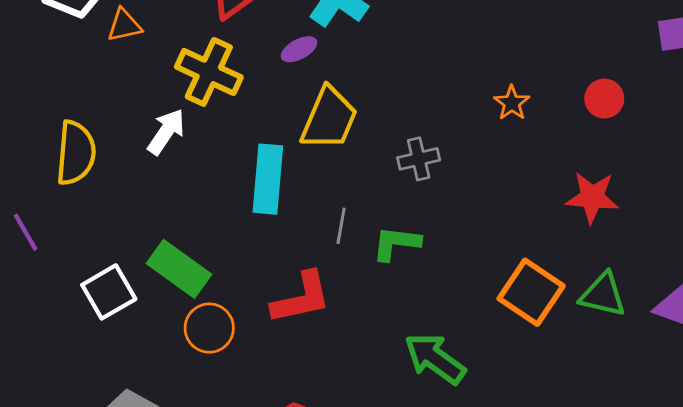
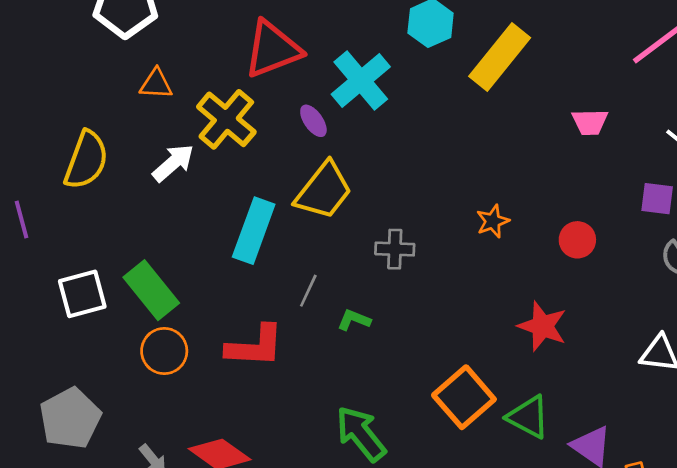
orange triangle: (124, 25) -> (156, 84), moved
purple ellipse: (299, 49) -> (313, 121), turned 68
green L-shape: (396, 243) -> (354, 320), size x0.7

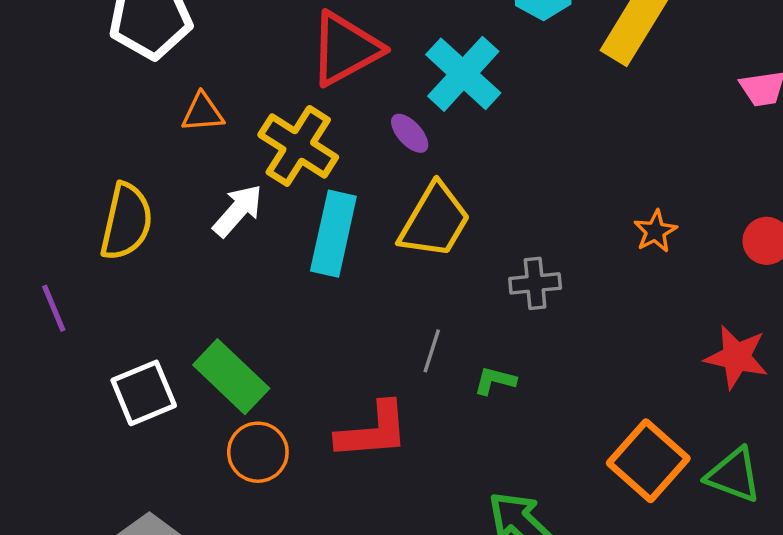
cyan rectangle: (254, 231) -> (333, 234), moved

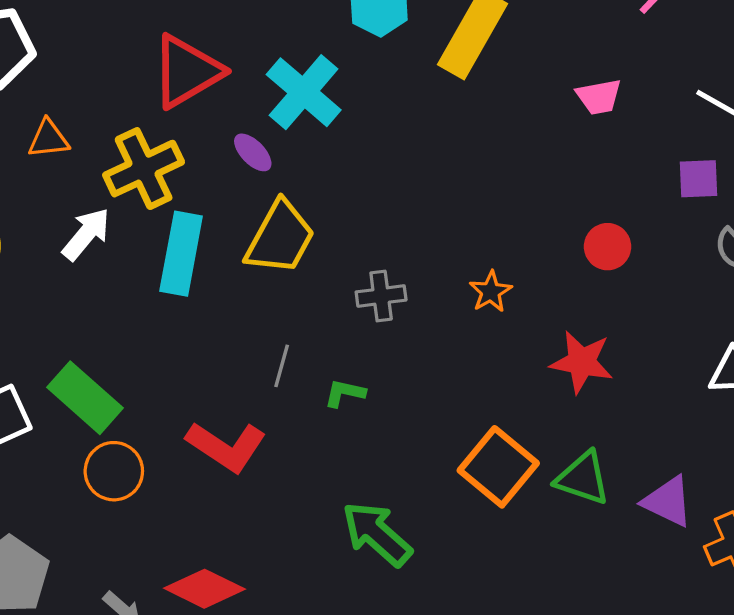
yellow cross: (298, 146) -> (144, 169), turned 34
orange star: (655, 231) -> (491, 292), moved
red L-shape: (373, 431) -> (226, 447), turned 40

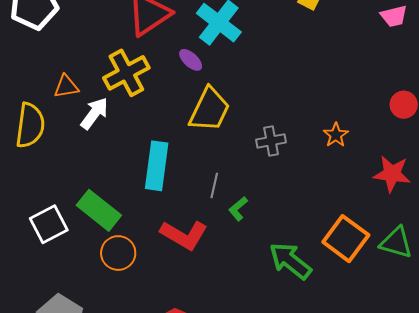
orange triangle: (48, 139) -> (66, 87), moved
cyan rectangle: (181, 254) -> (157, 166), moved
green L-shape: (345, 393) -> (238, 209), moved, turned -50
green arrow: (377, 534) -> (290, 261), moved

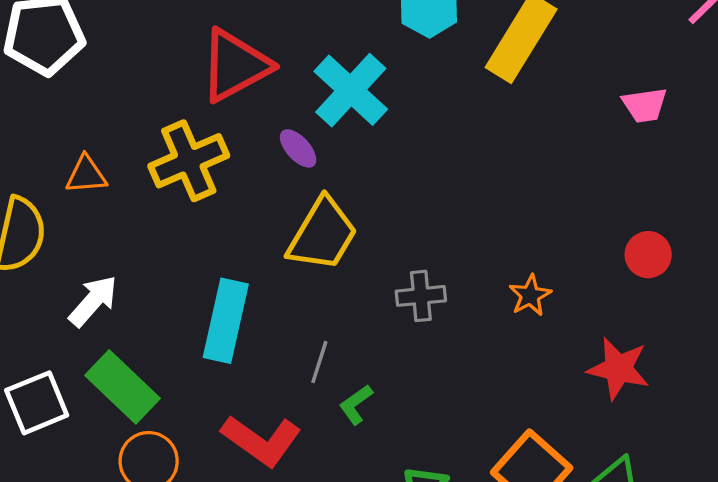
white arrow: (94, 113) -> (93, 301), moved

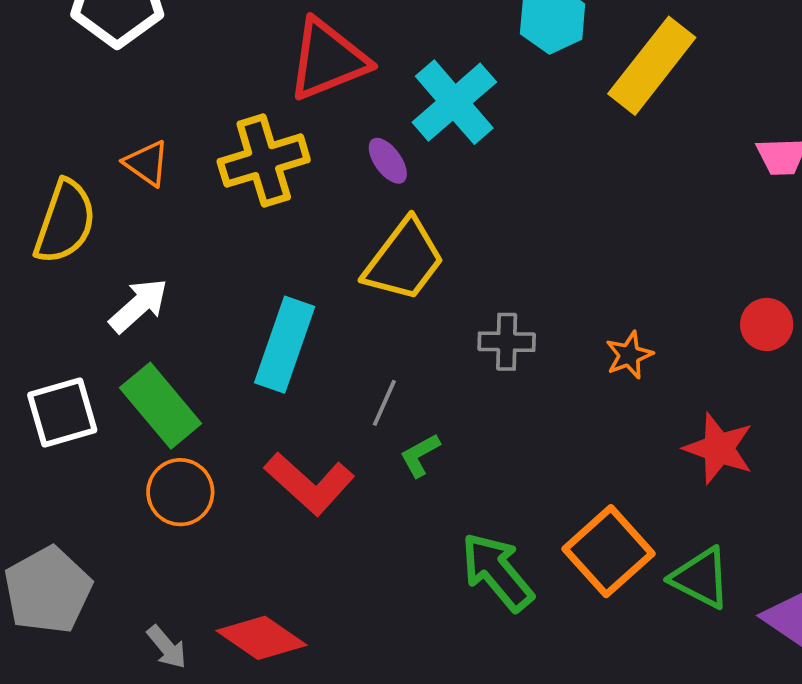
orange triangle: (86, 175) -> (147, 163), turned 33

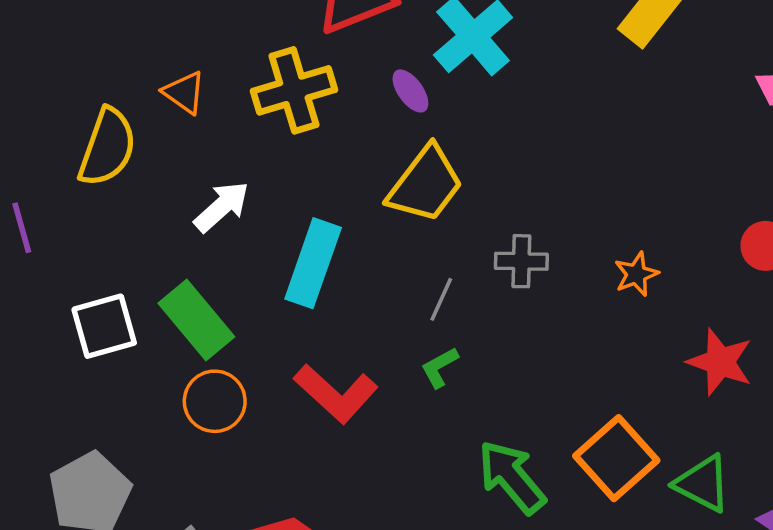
white arrow: (139, 305) -> (222, 207), moved
gray line: (384, 403) -> (441, 299), moved

